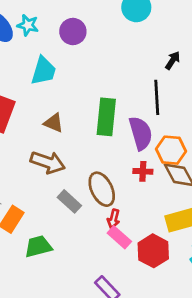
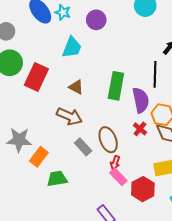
red cross: (143, 171) -> (140, 129), turned 32

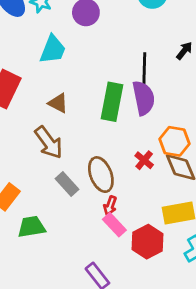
black line: (155, 74) -> (144, 70), moved
purple semicircle: (141, 100) -> (144, 98), moved
brown arrow: (69, 116) -> (49, 142), turned 30

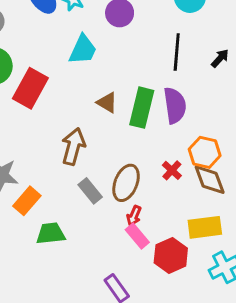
black line: (144, 70) -> (177, 52), moved
brown triangle: (58, 103) -> (107, 103), moved
brown arrow: (49, 142) -> (73, 146), turned -132
brown ellipse: (101, 175) -> (126, 183), turned 40

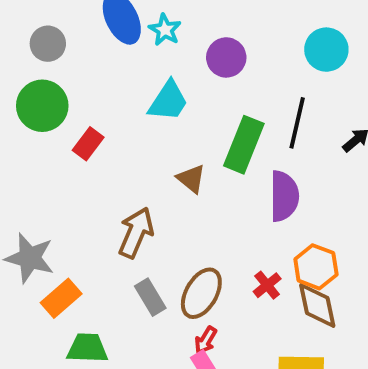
red rectangle: (30, 88) -> (88, 144), size x0.6
green rectangle: (142, 108) -> (244, 145), moved

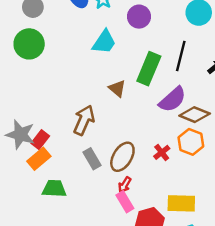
red rectangle: (88, 144) -> (40, 140), moved
purple semicircle: (284, 196) -> (172, 100), turned 48
brown diamond: (317, 305) -> (195, 115), moved, turned -56

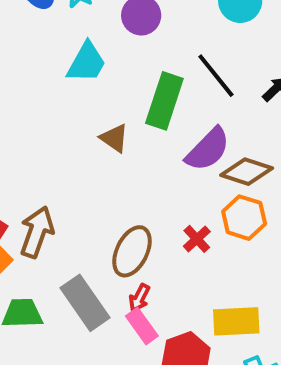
black line: (181, 56) -> (216, 76), turned -48
brown arrow: (84, 120) -> (37, 232), moved
gray rectangle: (92, 159) -> (85, 303), moved, size x1.5

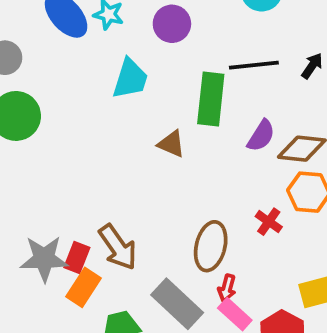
black line: (216, 76) -> (254, 65), turned -45
purple semicircle: (208, 149) -> (261, 136), size x0.7
brown arrow: (37, 232) -> (118, 247), turned 138

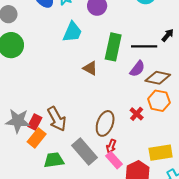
black line: (254, 65) -> (144, 46), moved

